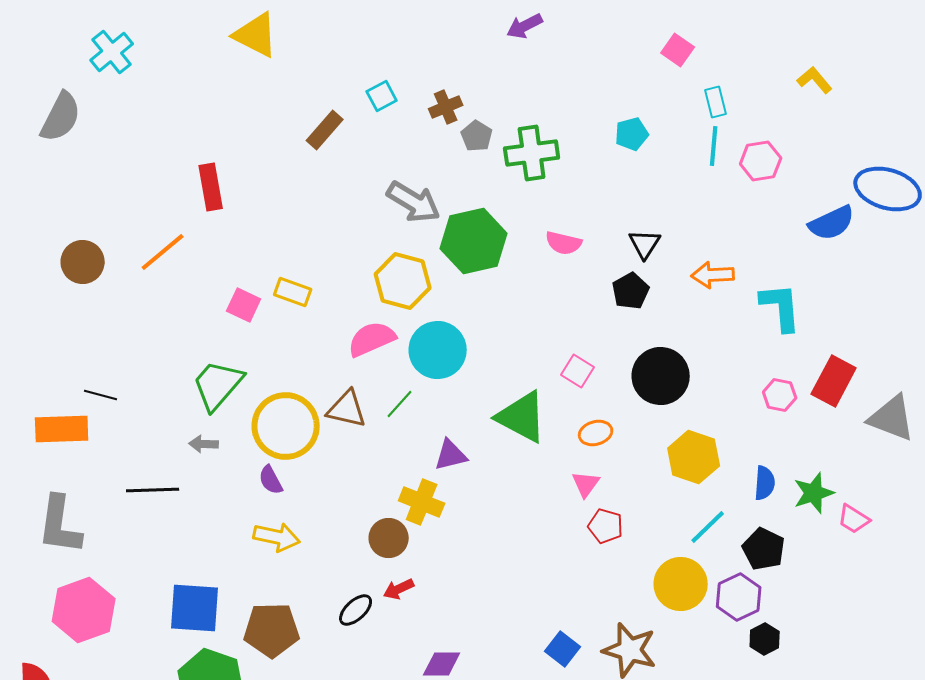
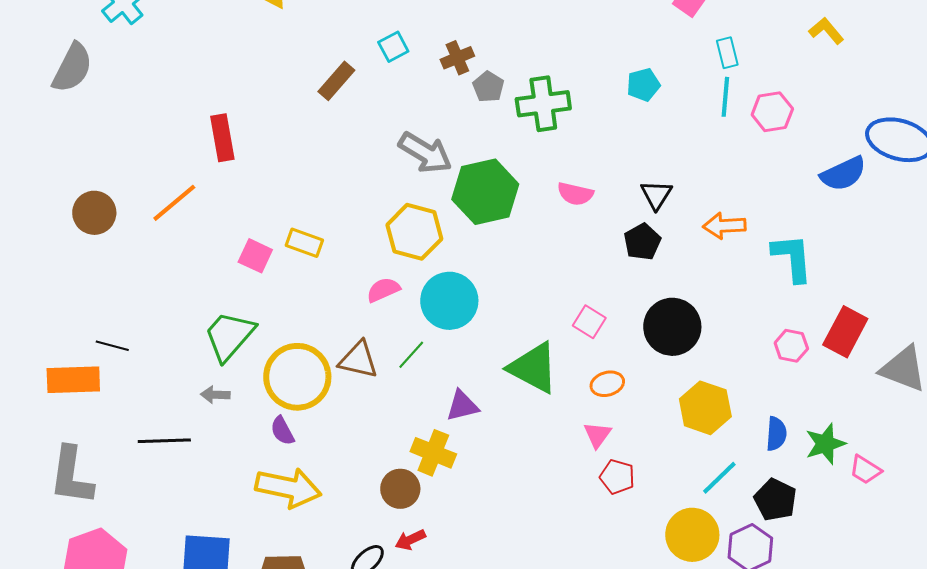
pink semicircle: (372, 339) -> (383, 290), size x0.7
yellow arrow: (277, 537) -> (288, 488), size x1.4

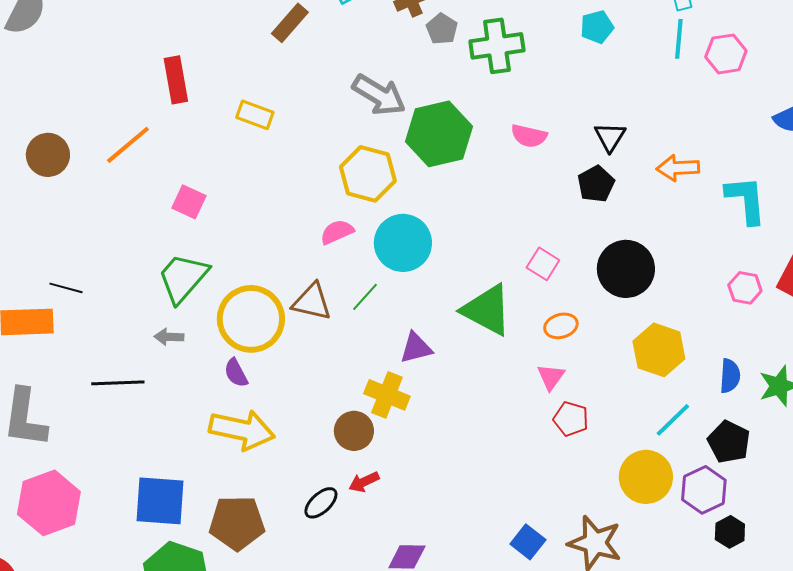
yellow rectangle: (304, 243) -> (255, 115), moved
pink square: (255, 256) -> (189, 202), moved

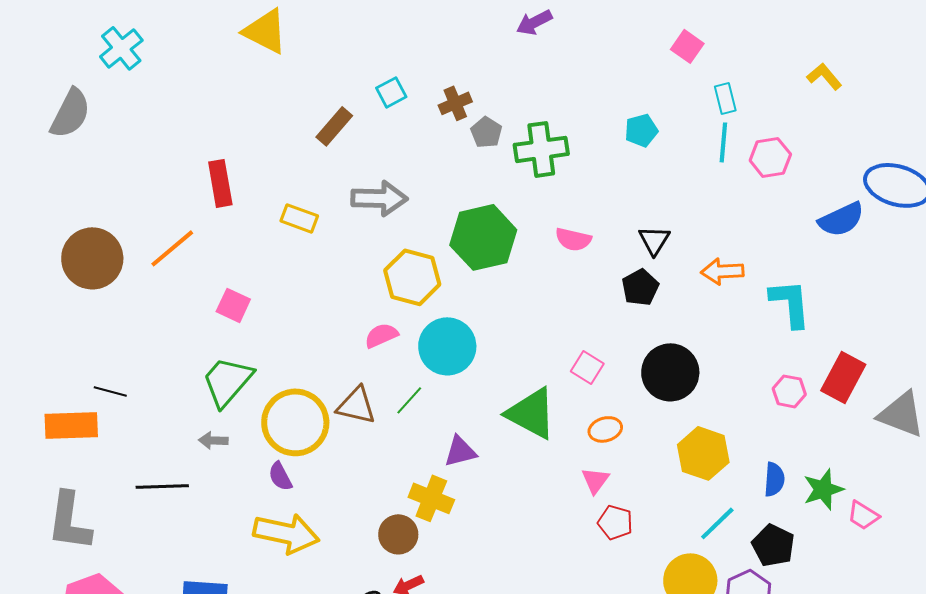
gray arrow: (379, 95) -> (379, 198), moved, turned -30
brown circle: (48, 155) -> (92, 258), size x1.4

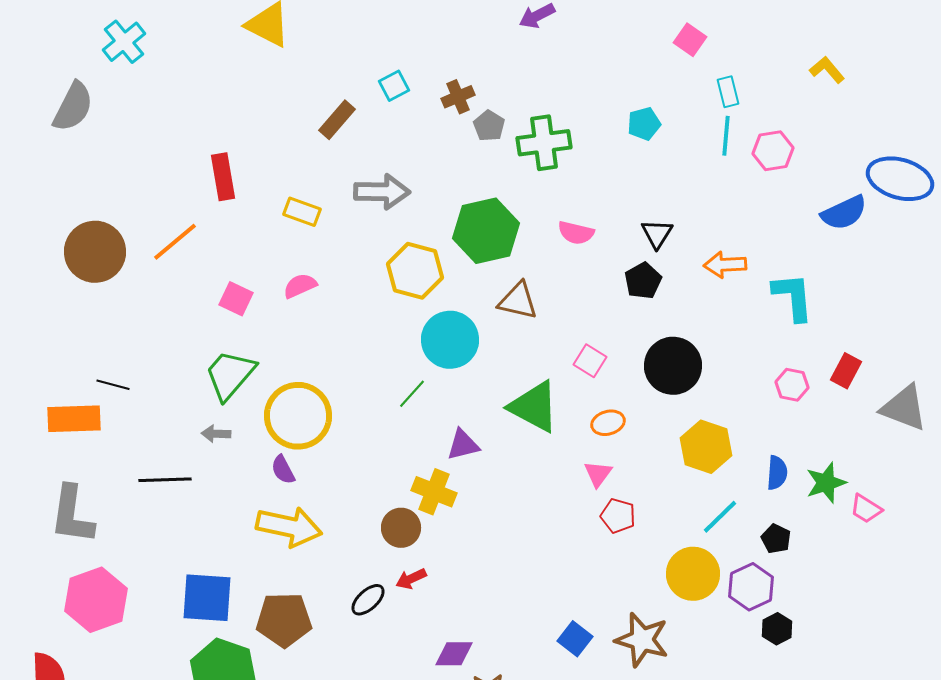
pink semicircle: (381, 335) -> (300, 286), moved
red rectangle: (843, 377) -> (846, 371), size x0.7
brown triangle: (356, 405) -> (518, 301), moved
black pentagon: (773, 545) -> (776, 539), size x0.7

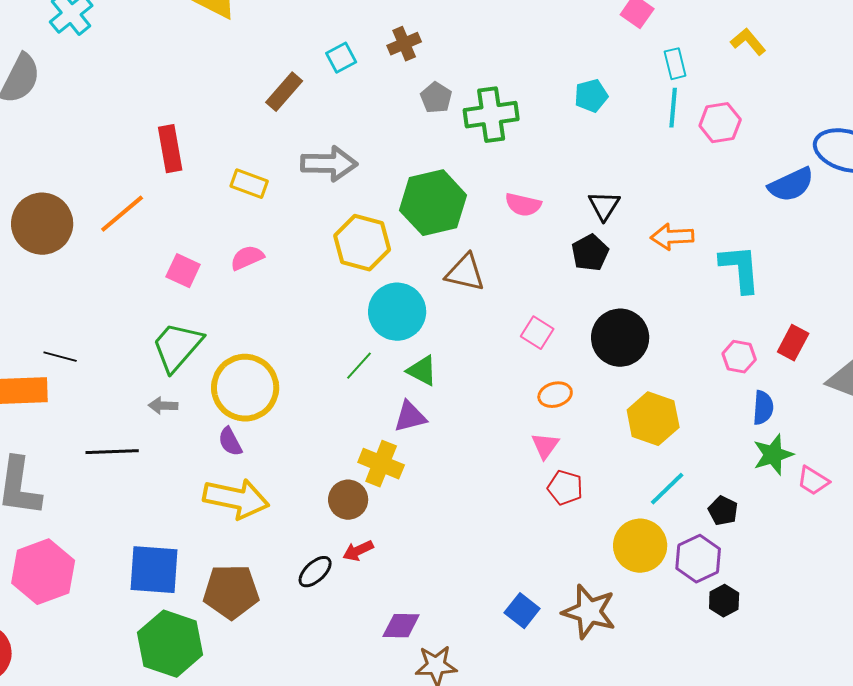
yellow L-shape: (827, 70) -> (748, 42), moved
brown cross: (458, 97) -> (404, 44), moved
green triangle: (534, 407) -> (422, 371), moved, size x0.6
blue semicircle: (777, 473) -> (763, 408), moved

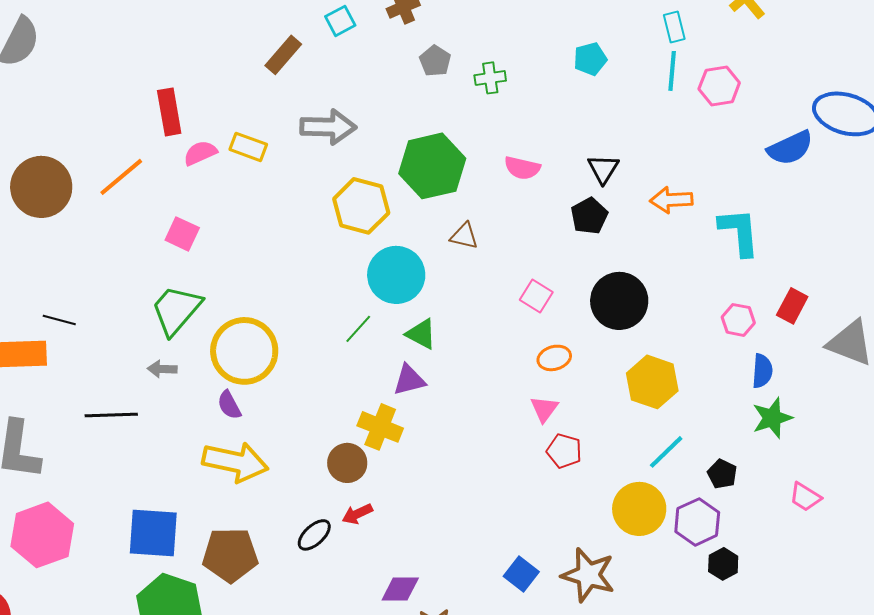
green cross: (491, 115) -> (490, 78), size x0.6
pink semicircle: (247, 258) -> (200, 153), moved
brown triangle: (465, 273) -> (464, 236), size x0.7
pink trapezoid: (813, 481) -> (805, 497), moved

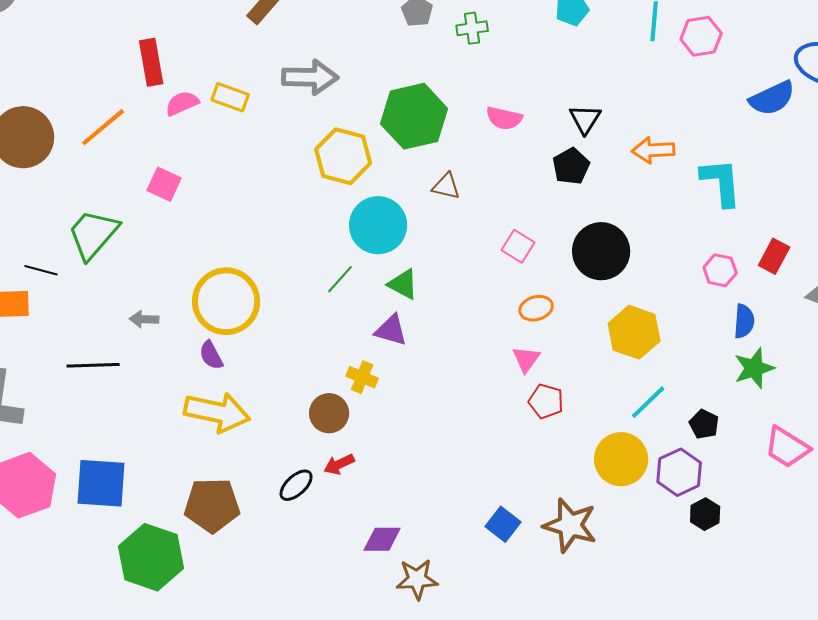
green trapezoid: (176, 310) -> (93, 234), moved
purple triangle: (409, 380) -> (391, 330), turned 30
yellow cross: (380, 427) -> (362, 377), size x0.7
pink trapezoid: (805, 497) -> (787, 447), size x1.4
blue square: (153, 533) -> (101, 483), moved

